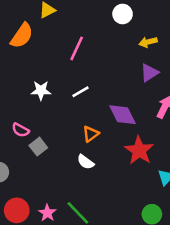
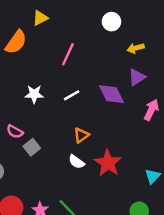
purple diamond: (123, 115) -> (111, 94), moved
red star: (139, 150) -> (108, 163), moved

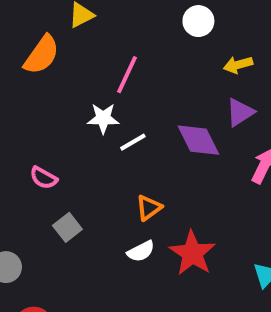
white star: (34, 94) -> (103, 118), moved
pink semicircle: (15, 132) -> (44, 178), moved
white semicircle: (76, 162) -> (141, 251), turned -63

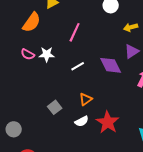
white star: (103, 118) -> (47, 54), moved
pink semicircle: (44, 178) -> (28, 54), moved
gray square: (67, 227) -> (55, 107), moved

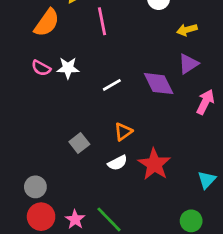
pink line: (75, 32) -> (102, 21), moved, turned -36
gray circle: (14, 129) -> (35, 187), moved

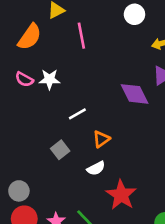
white line: (112, 85) -> (77, 114), moved
red star: (154, 164) -> (121, 195), moved

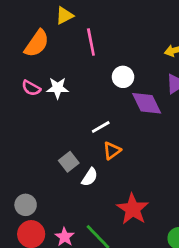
white circle: (134, 14) -> (123, 77), moved
white line: (77, 114) -> (101, 127), moved
white semicircle: (96, 168) -> (90, 177), moved, turned -30

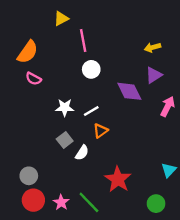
orange semicircle: (37, 43) -> (28, 52), moved
white circle: (123, 77) -> (91, 69), moved
white star: (58, 88) -> (65, 108), moved

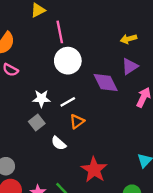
white circle: (91, 69) -> (68, 61), size x1.5
gray square: (65, 140) -> (37, 123), moved
white semicircle: (82, 153) -> (59, 143), turned 98

